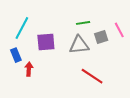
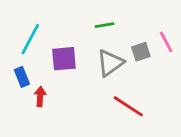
green line: (83, 23) -> (104, 25), moved
gray triangle: (79, 45) -> (110, 63), turned -30

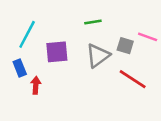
pink line: (166, 42) -> (148, 37), turned -42
gray square: (141, 52) -> (125, 46), turned 35
red line: (128, 106) -> (133, 79), moved

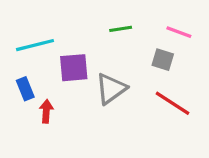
cyan line: (27, 34) -> (35, 45), turned 48
pink line: (148, 37) -> (179, 32), moved
gray triangle: (98, 56) -> (111, 89), moved

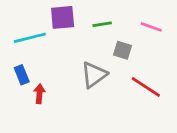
gray square: (163, 60) -> (123, 50), moved
purple square: (74, 68) -> (63, 17), moved

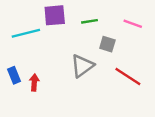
blue rectangle: (22, 75) -> (14, 75), moved

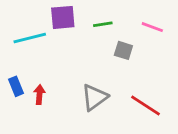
gray triangle: (82, 66) -> (95, 97), moved
red line: (128, 76) -> (145, 106), moved

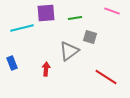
pink line: (152, 27) -> (112, 11), moved
red arrow: (39, 95) -> (46, 69), moved
gray triangle: (95, 97) -> (69, 51), moved

